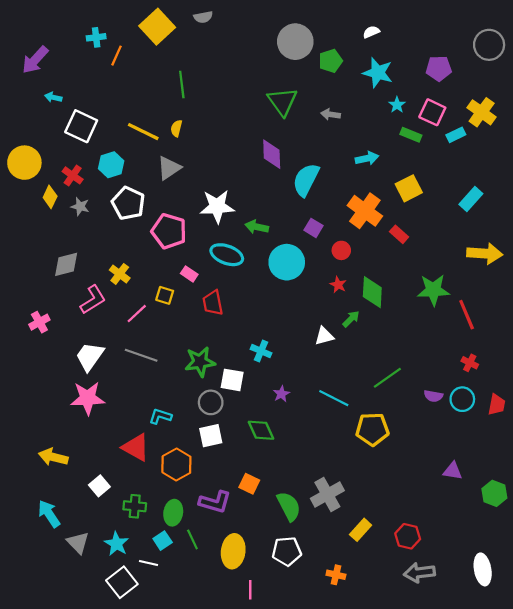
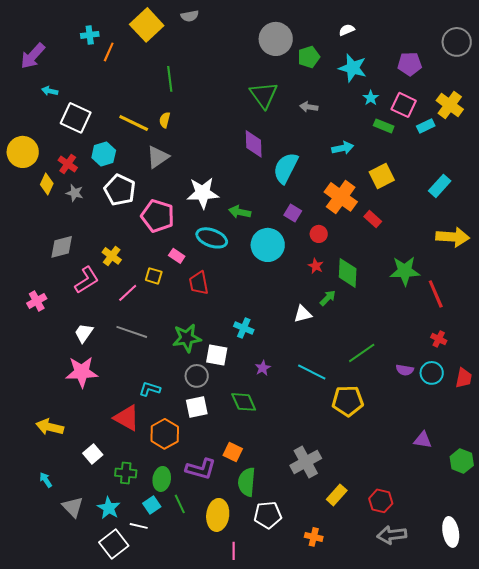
white trapezoid: (90, 356) -> (84, 333), size x0.7
green semicircle: (289, 506) -> (247, 482), moved, turned -148
cyan arrow: (49, 514) -> (46, 480), size x0.6

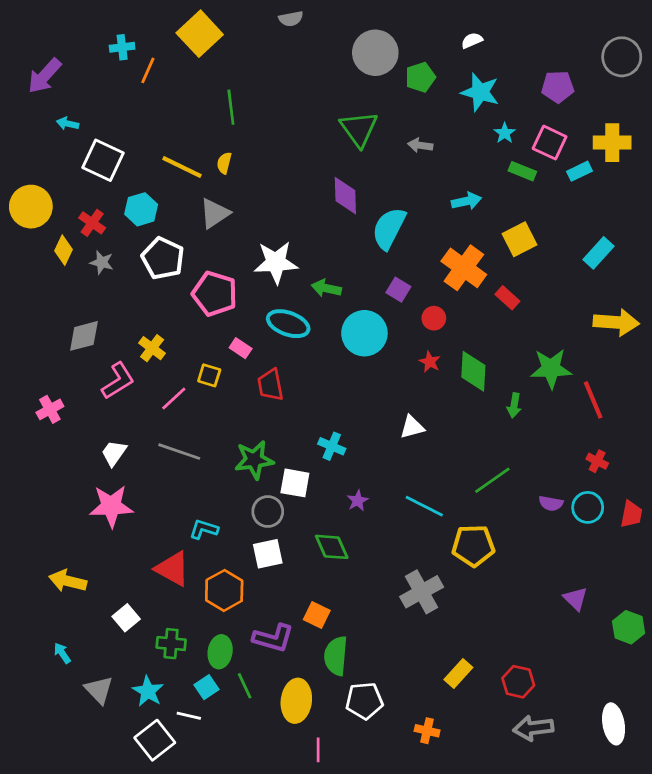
gray semicircle: (190, 16) -> (291, 19), moved
yellow cross: (450, 105) -> (612, 143), turned -36
green arrow: (328, 298) -> (514, 405), moved, turned 144
purple triangle: (423, 440) -> (575, 599), turned 36
gray cross: (306, 462) -> (422, 592), moved

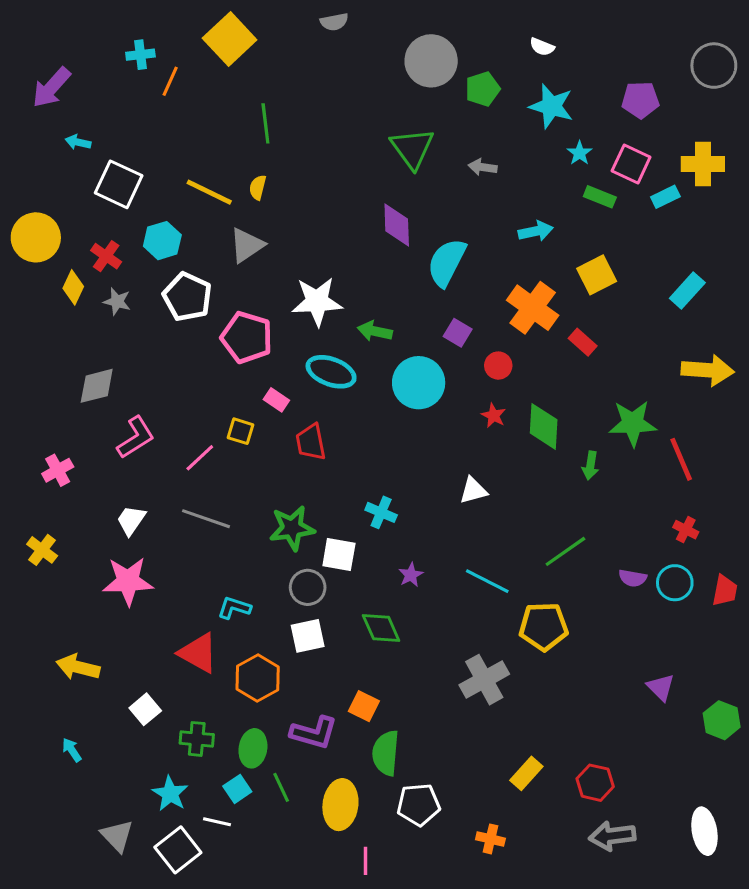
white semicircle: (472, 40) -> (542, 47), turned -135
yellow cross: (152, 348) -> (42, 550), moved
gray triangle: (99, 690) -> (117, 836), moved

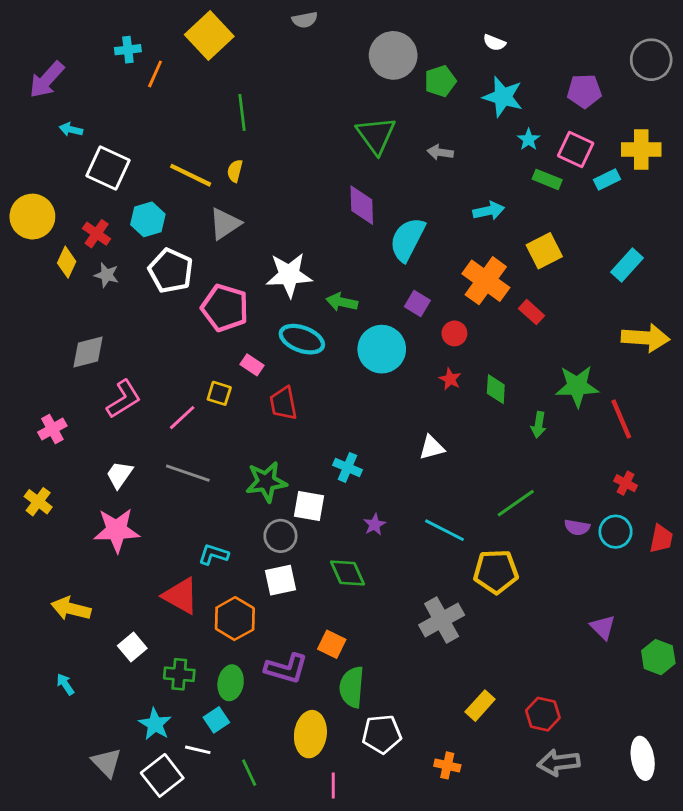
green diamond: (544, 426) -> (496, 389), size x0.7
green line: (281, 787) -> (249, 773), moved

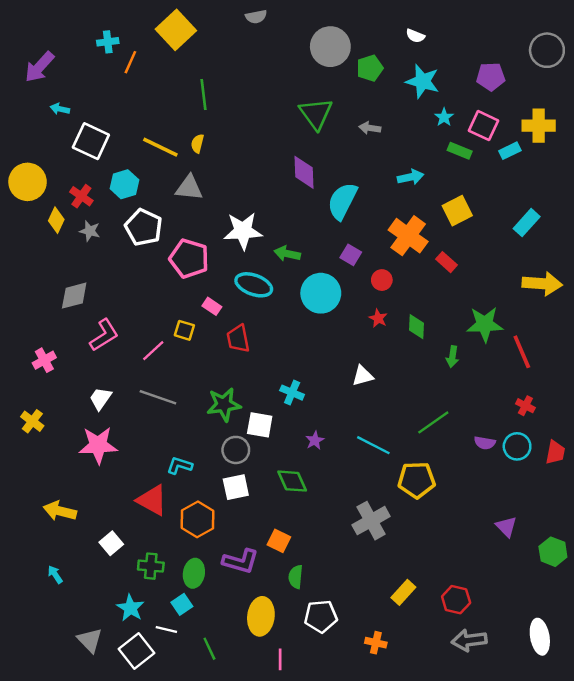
gray triangle: (225, 224) -> (189, 188), turned 40
green semicircle: (352, 687) -> (296, 577), size x0.7

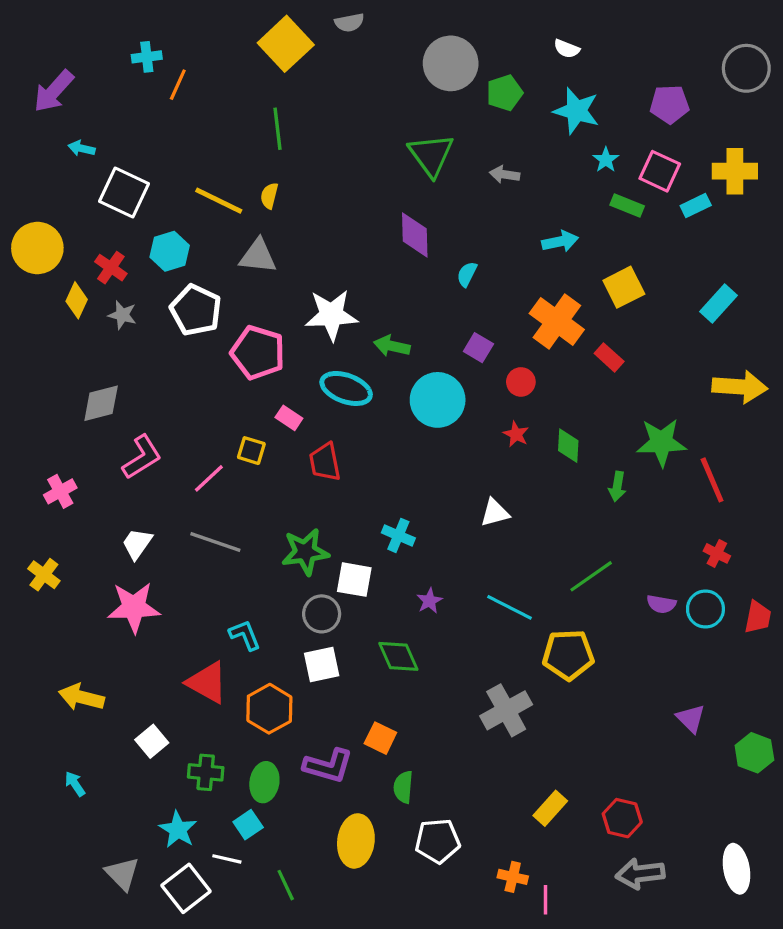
yellow square: (176, 30) -> (286, 44), moved
cyan semicircle: (342, 201) -> (467, 274), size x0.5
cyan L-shape: (180, 466) -> (245, 635), turned 50
pink line: (280, 659) -> (545, 900), moved

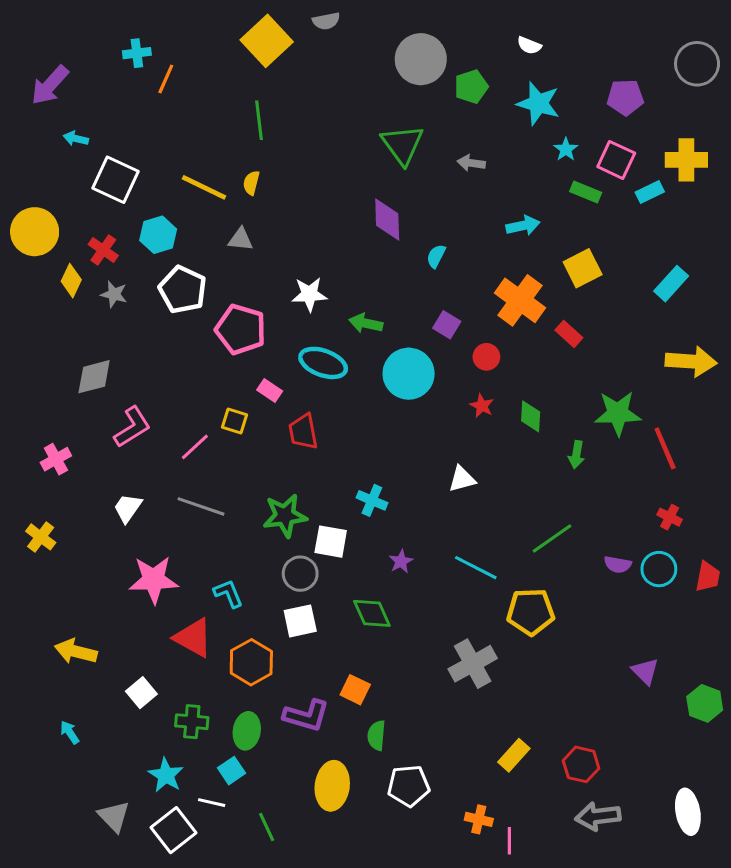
gray triangle: (258, 256) -> (241, 239), size x0.7
white star: (331, 315) -> (309, 294), size x0.7
pink star: (134, 607) -> (154, 580), moved

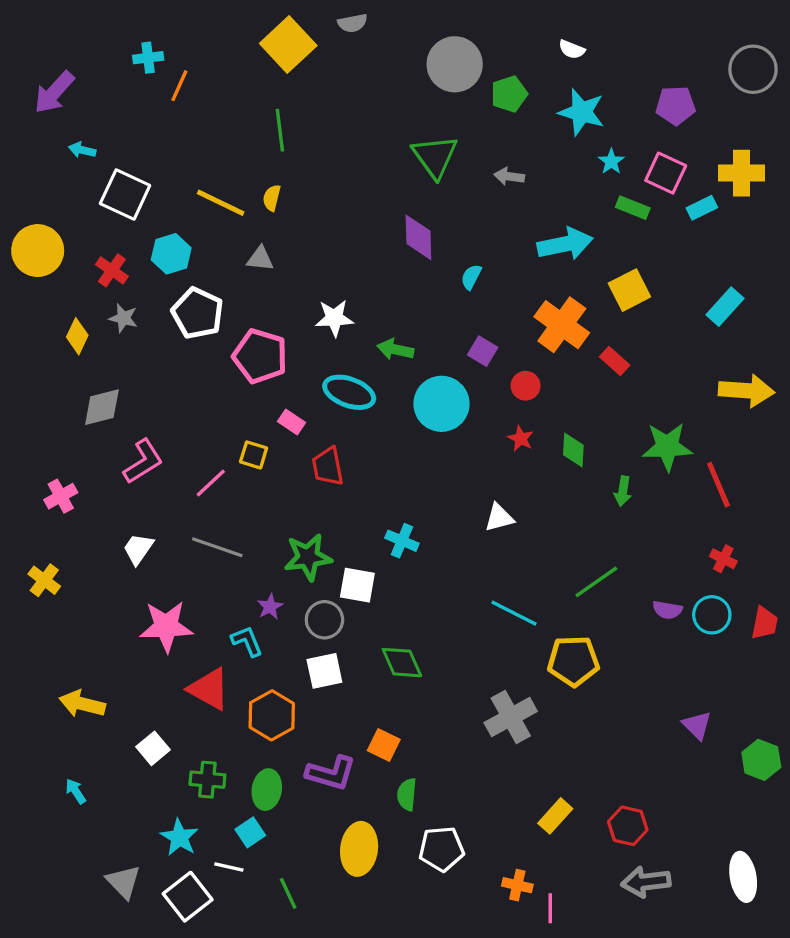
cyan arrow: (523, 226) -> (565, 244), size x1.5
yellow diamond: (71, 281) -> (77, 336), moved
purple star: (401, 561) -> (270, 607), moved

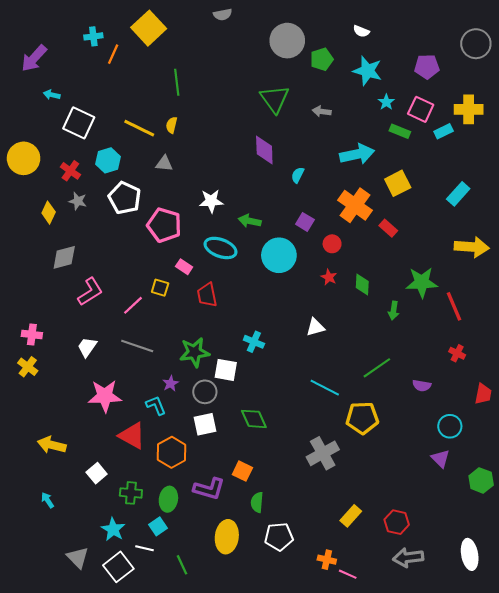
yellow square: (288, 44) -> (149, 28), moved
pink cross: (61, 496) -> (32, 335), moved, turned 36
cyan circle: (712, 615) -> (450, 426), moved
pink line: (550, 908) -> (348, 574), turned -66

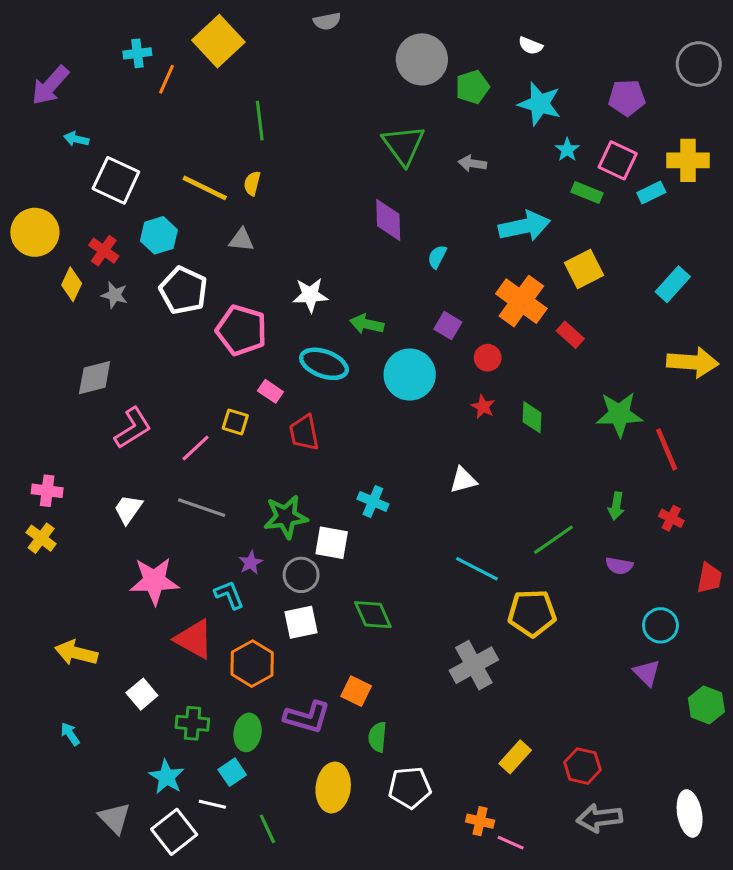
yellow diamond: (49, 213) -> (72, 284), moved
green arrow: (394, 311) -> (616, 506), moved

